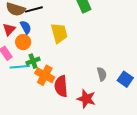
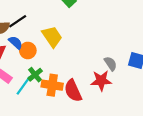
orange circle: (23, 42) -> (28, 50), moved
cyan line: (20, 67) -> (24, 85), turned -30
red star: (86, 99) -> (101, 81), moved

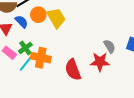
orange circle: (28, 50) -> (38, 15), moved
green cross: (35, 75) -> (25, 48), moved
orange cross: (52, 85) -> (41, 58), moved

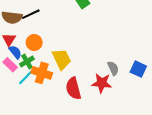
orange circle: (38, 15) -> (34, 43), moved
yellow trapezoid: (56, 18) -> (62, 59), moved
blue semicircle: (22, 22) -> (15, 52), moved

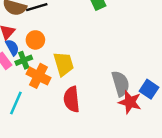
gray semicircle: (113, 68) -> (121, 84), size x1.5
cyan line: (27, 76) -> (16, 103), moved, turned -30
red star: (102, 83) -> (130, 102), moved

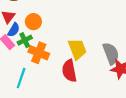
blue semicircle: (12, 47) -> (14, 30), turned 64
yellow trapezoid: (64, 64) -> (77, 49), moved

